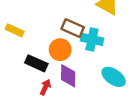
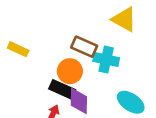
black rectangle: (36, 63) -> (62, 89), moved

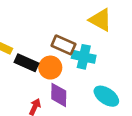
black rectangle: (62, 89) -> (26, 63), moved

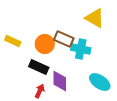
black rectangle: (26, 63) -> (39, 67), moved
orange circle: (50, 68) -> (45, 44), moved

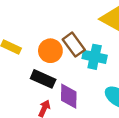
brown rectangle: (64, 39) -> (74, 45), turned 30

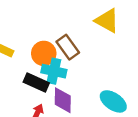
cyan cross: (95, 57) -> (54, 71), moved

